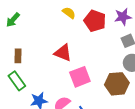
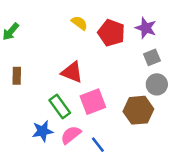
purple star: (123, 17) -> (146, 28), turned 30
green rectangle: (17, 81) -> (60, 107), moved

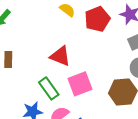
red pentagon: (111, 33) -> (97, 19), turned 30

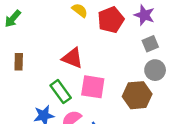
pink square: (80, 84) -> (93, 87), turned 30

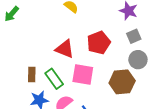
red pentagon: (111, 20) -> (99, 43), moved
brown rectangle: (19, 62) -> (32, 74), moved

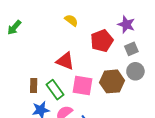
red pentagon: (99, 43) -> (102, 41), moved
brown hexagon: (122, 82) -> (112, 81), moved

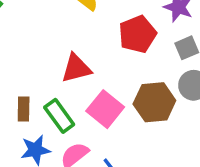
red triangle: (65, 61) -> (76, 68), turned -36
pink square: (82, 86) -> (105, 109), turned 30

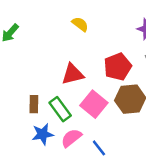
red pentagon: (137, 34) -> (118, 67), moved

